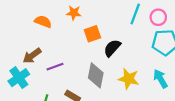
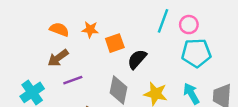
orange star: (74, 13) -> (90, 30), moved
brown arrow: (32, 56) -> (58, 58), moved

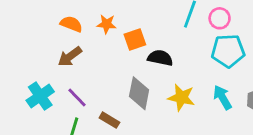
black semicircle: (137, 59) -> (160, 58), turned 60
purple line: (73, 80) -> (77, 97), moved, turned 66

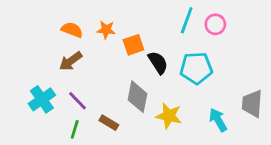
cyan pentagon: (228, 51) -> (196, 68), moved
black semicircle: (160, 58) -> (158, 63), turned 45
yellow star: (181, 97) -> (169, 116), moved
cyan arrow: (222, 97) -> (218, 120), moved

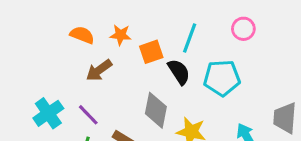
cyan line: (187, 20) -> (190, 38), moved
brown arrow: (71, 61) -> (99, 70), moved

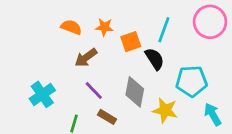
pink circle: (243, 29) -> (210, 22), size x1.6
cyan pentagon: (222, 78) -> (192, 81), moved
purple line: (88, 115) -> (94, 91), moved

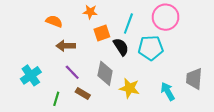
orange star: (104, 27) -> (90, 12), moved
brown arrow: (86, 57) -> (66, 46), turned 36
cyan pentagon: (192, 81) -> (151, 48), moved

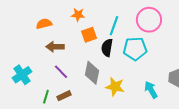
orange semicircle: (54, 21) -> (44, 24), turned -35
black semicircle: (121, 47) -> (107, 48), turned -138
brown rectangle: (83, 94) -> (64, 96), moved, turned -56

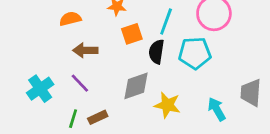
purple line: (61, 72) -> (80, 83), moved
gray diamond: (92, 73) -> (136, 86), turned 60

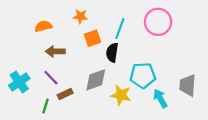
cyan pentagon: (195, 53) -> (143, 75), moved
brown rectangle: (98, 117) -> (65, 94), moved

